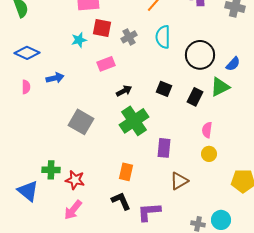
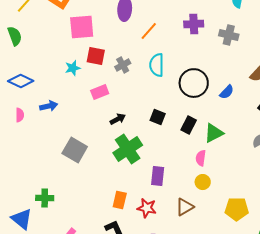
green triangle: (220, 87) -> (214, 133), moved
red star: (75, 180) -> (147, 208), moved
brown triangle: (179, 181) -> (185, 207), moved

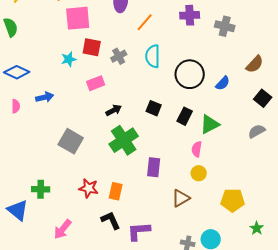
red star: (147, 208) -> (89, 188), moved

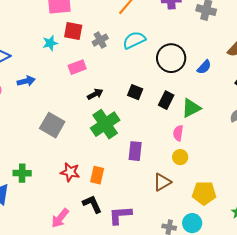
cyan semicircle: (153, 56) -> (134, 40), turned 65
yellow pentagon: (233, 200) -> (204, 193), moved
pink arrow: (63, 229) -> (60, 218), moved

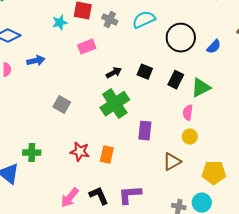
gray cross: (100, 40) -> (110, 20), turned -35
black arrow: (95, 94) -> (114, 73), moved
gray square: (52, 125) -> (62, 105), size x0.7
black L-shape: (92, 204) -> (99, 196), moved

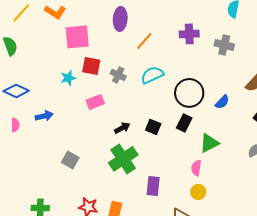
black rectangle: (176, 80) -> (184, 123), moved

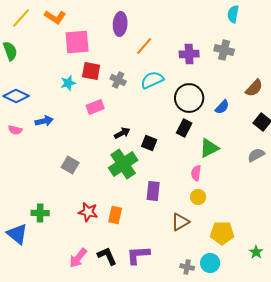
purple cross: (189, 34) -> (189, 54), moved
pink semicircle: (15, 125) -> (15, 130), turned 104
black square: (153, 127) -> (149, 143), moved

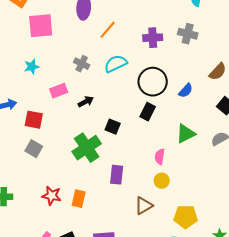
red square: (91, 71) -> (34, 120), moved
black arrow: (122, 133) -> (86, 102), moved
green triangle: (209, 148) -> (186, 134), moved

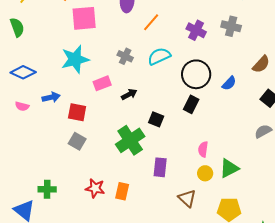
purple cross: (153, 38) -> (196, 30), turned 30
cyan star: (32, 67) -> (75, 59), size x1.8
green triangle: (186, 134) -> (229, 168), moved
brown triangle: (144, 206) -> (187, 198), turned -48

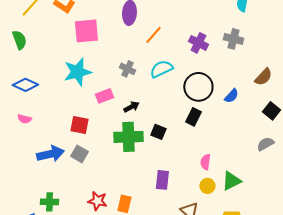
blue arrow: (51, 97) -> (50, 154), moved, size x1.5
green cross: (130, 140) -> (128, 137), moved, turned 32

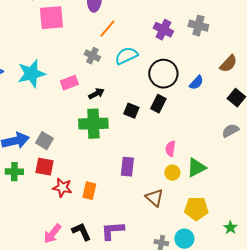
orange line: (153, 35) -> (107, 29), moved
cyan star: (77, 72) -> (31, 74), moved
red square: (79, 125) -> (44, 167), moved
black square: (158, 132) -> (131, 111), moved
green cross: (49, 202) -> (14, 172), moved

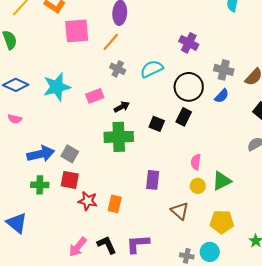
gray cross: (198, 26) -> (224, 70), moved
orange line: (107, 29) -> (111, 42), moved

